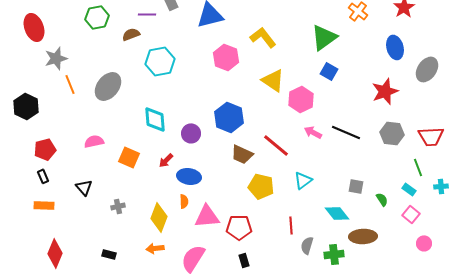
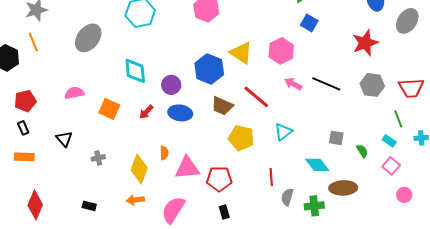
yellow triangle: (273, 80) -> (241, 53), moved
orange line: (70, 84) -> (33, 42), moved
blue ellipse: (189, 176) -> (180, 113), moved

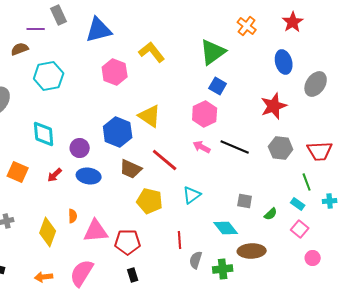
pink hexagon: (281, 51) -> (205, 114), moved
green semicircle: (362, 151) -> (271, 214), turned 80
orange arrow: (135, 200) -> (44, 277), moved

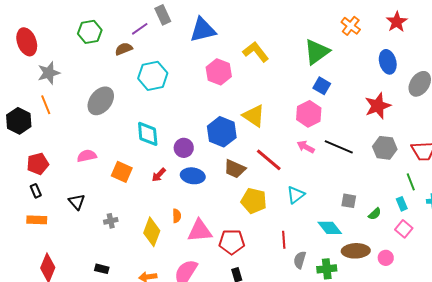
purple line: (36, 29) -> (140, 29), turned -36
cyan rectangle: (298, 204) -> (402, 204), turned 32
pink circle: (313, 258) -> (386, 258), moved

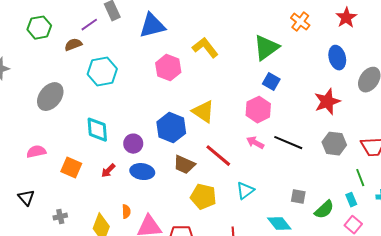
green semicircle: (375, 214) -> (324, 210), size x1.5

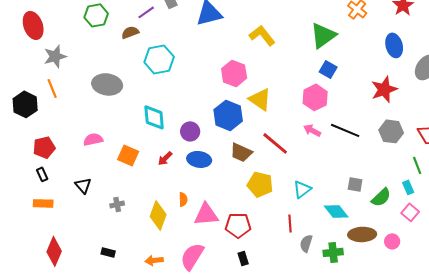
pink hexagon: (168, 68) -> (234, 73), moved
gray ellipse: (50, 97) -> (107, 84), turned 60
cyan triangle: (245, 191) -> (302, 189), moved

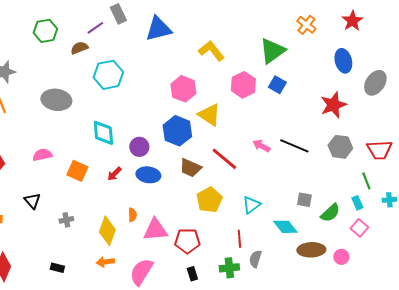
pink hexagon: (315, 97) -> (243, 85), moved
yellow pentagon: (260, 184) -> (209, 200), turned 30
green cross: (333, 252) -> (229, 268), moved
orange arrow: (154, 260) -> (105, 262), moved

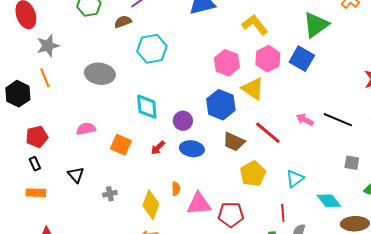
pink hexagon: (243, 85) -> (268, 59), moved
blue square: (277, 85) -> (302, 59), moved, size x1.4
gray square: (304, 200) -> (352, 163), moved

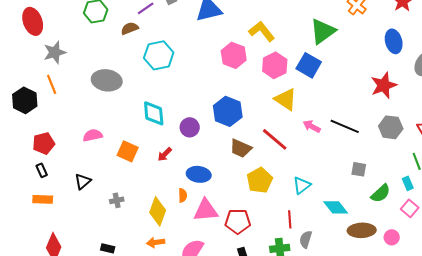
pink hexagon: (227, 63) -> (234, 55), moved
yellow triangle: (253, 89) -> (286, 99), moved
blue ellipse: (192, 149) -> (199, 174), moved
black triangle: (76, 175) -> (83, 181), turned 30

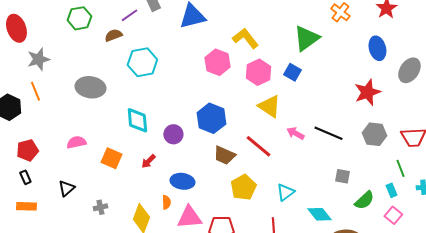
blue square: (309, 65) -> (292, 72), size x0.7

